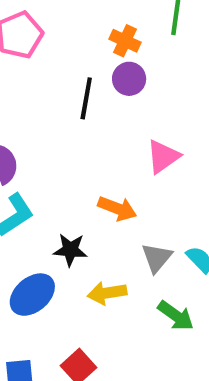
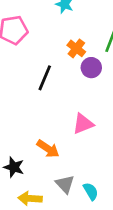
purple circle: (129, 79) -> (91, 68), moved
gray triangle: (157, 258) -> (65, 184), turned -36

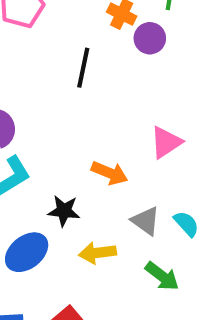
pink triangle: (83, 124) -> (166, 142), moved

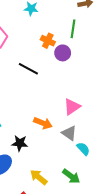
black line: (83, 68) -> (28, 69), turned -72
gray triangle: (146, 221) -> (69, 133), moved
yellow arrow: (97, 253) -> (39, 177), moved, turned 48

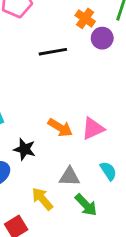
black line: (28, 69) -> (53, 52), turned -48
pink triangle: (72, 107) -> (93, 129), moved
gray triangle: (69, 133) -> (70, 177), moved, turned -42

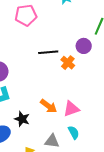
orange cross: (85, 18) -> (68, 63), moved
cyan semicircle: (108, 171) -> (74, 132), moved

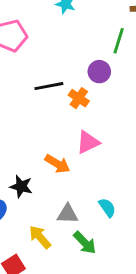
pink triangle: (71, 109) -> (88, 142), moved
cyan semicircle: (74, 132) -> (107, 208), moved

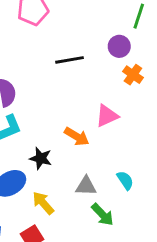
orange cross: (79, 98) -> (133, 75), moved
yellow arrow: (40, 237) -> (43, 203), moved

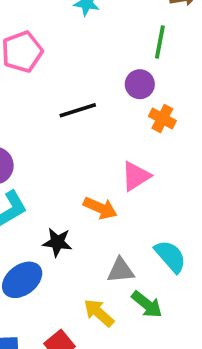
cyan semicircle: (125, 180) -> (170, 256), size x1.4
yellow arrow: (43, 203) -> (99, 313), moved

